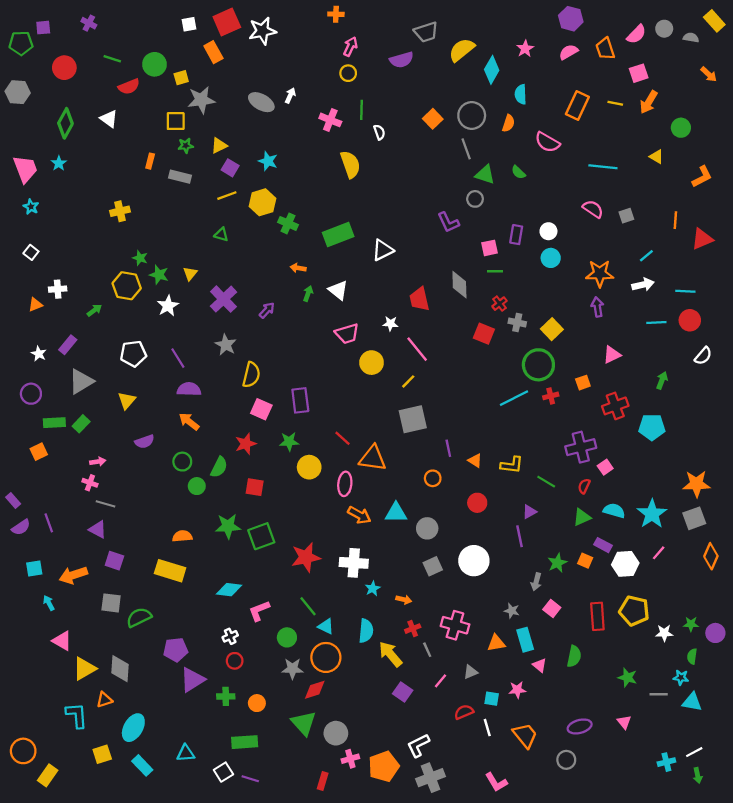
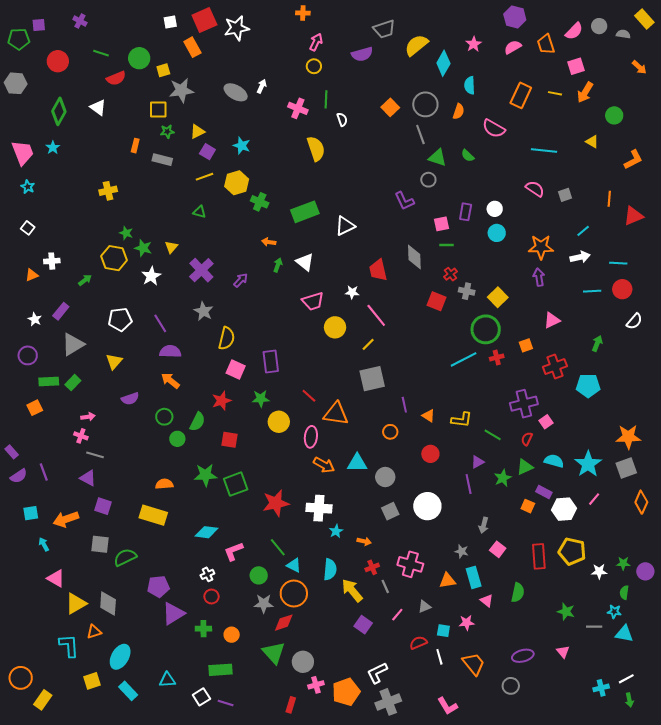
green star: (557, 563) -> (503, 478), moved

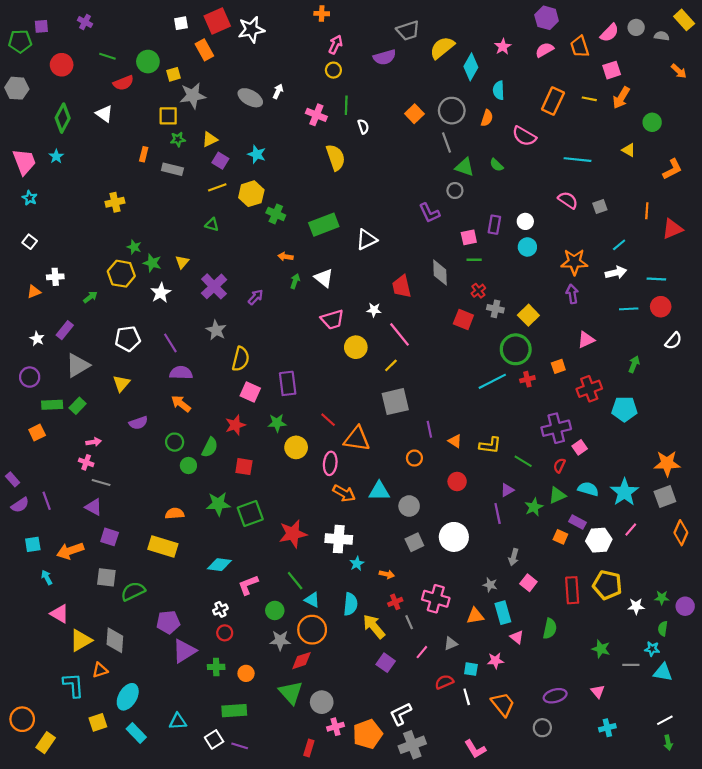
cyan cross: (601, 688) -> (607, 728), moved

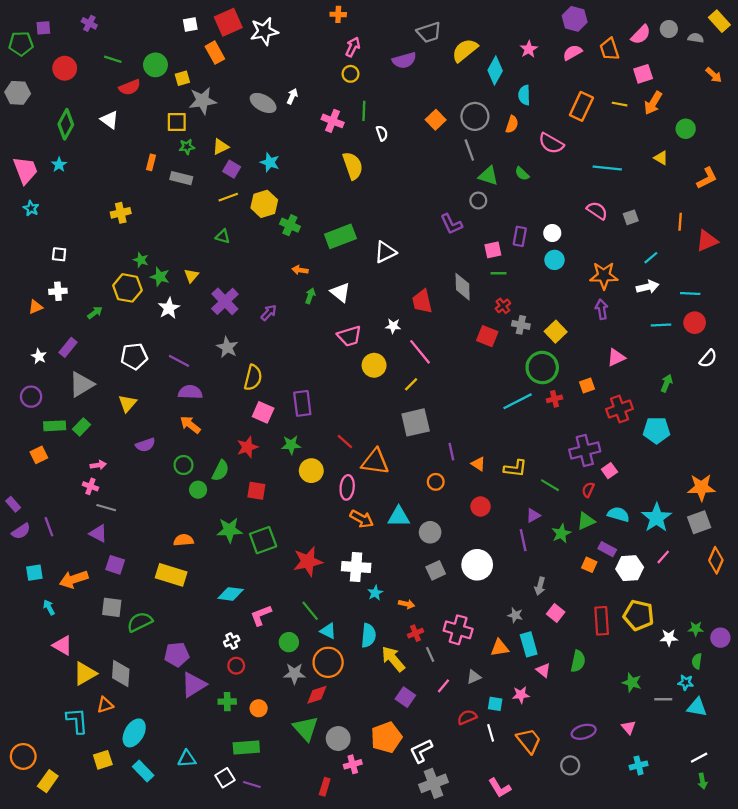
white square: (30, 242) -> (59, 254), moved, turned -32
purple line: (170, 343) -> (179, 361), turned -30
orange pentagon: (368, 734) -> (386, 737), moved

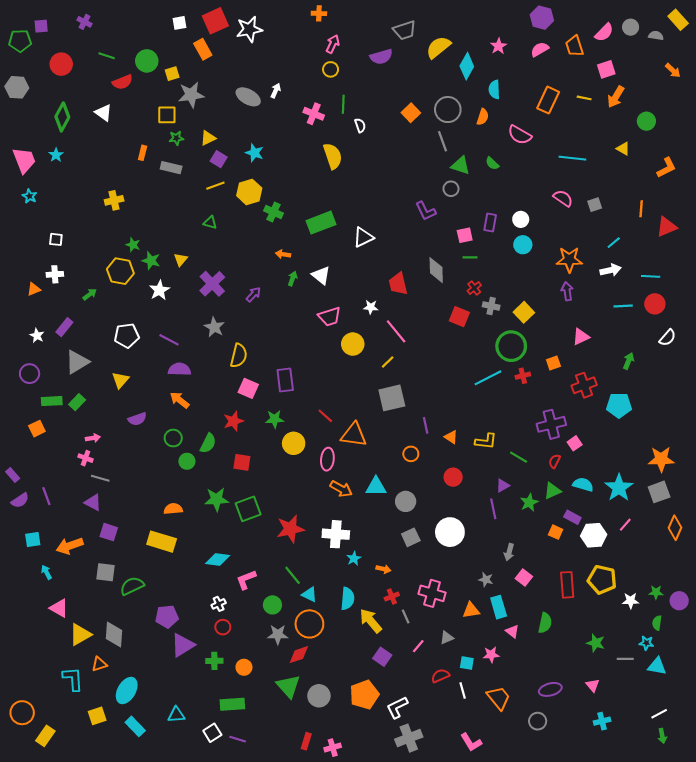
pink cross: (353, 764) -> (333, 748), moved

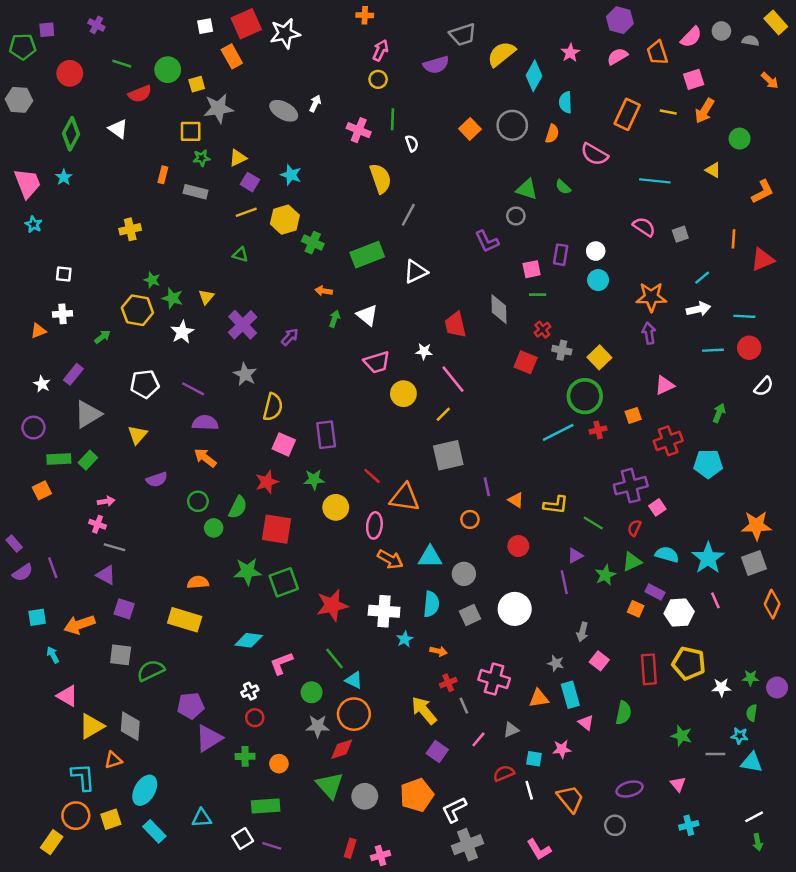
gray line: (443, 141) -> (408, 215), moved, turned 48
red square: (242, 462) -> (276, 529), size x1.5
pink line: (625, 525) -> (715, 600), turned -64
cyan semicircle: (347, 599) -> (431, 604), moved
orange circle: (22, 713) -> (76, 816), moved

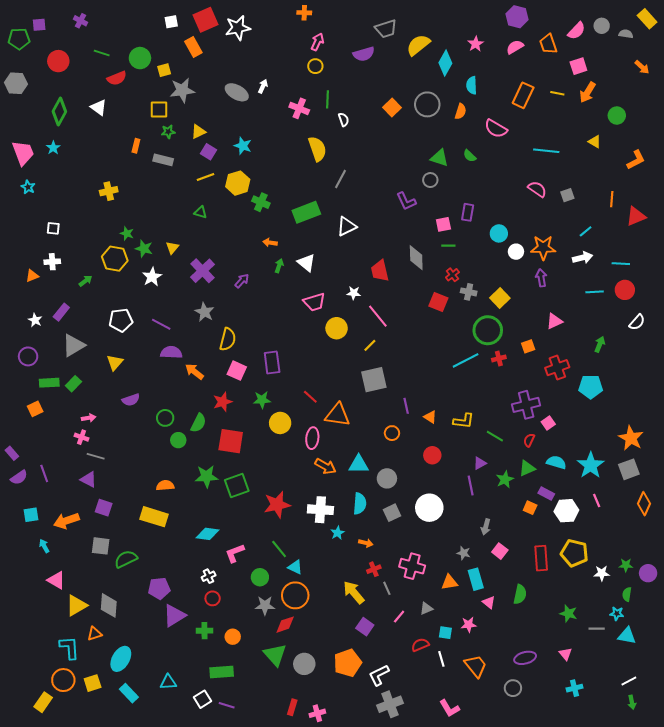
white circle: (596, 251) -> (516, 252), moved
orange arrow: (205, 458) -> (194, 372), moved
orange star: (756, 525) -> (631, 438), turned 30

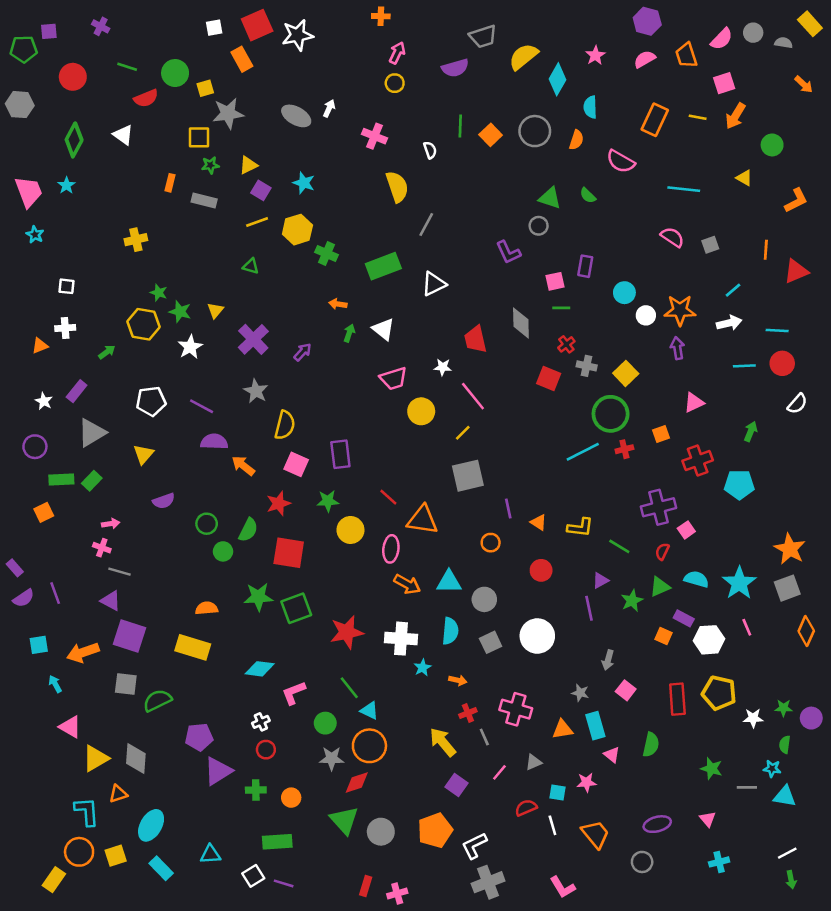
green line: (327, 99) -> (460, 126), moved
purple square: (104, 508) -> (130, 636), size x1.5

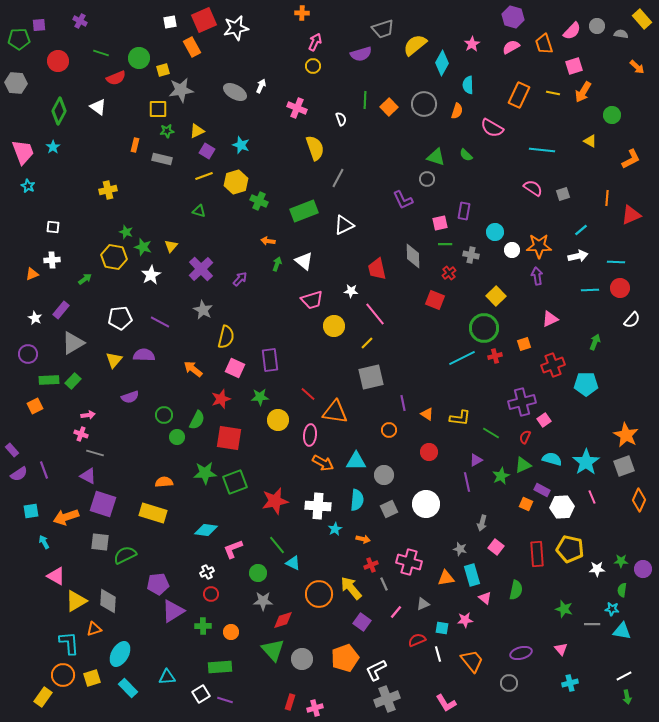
gray cross: (587, 366) -> (471, 255), moved
purple semicircle: (214, 442) -> (144, 355), moved
orange circle: (369, 746) -> (319, 594), moved

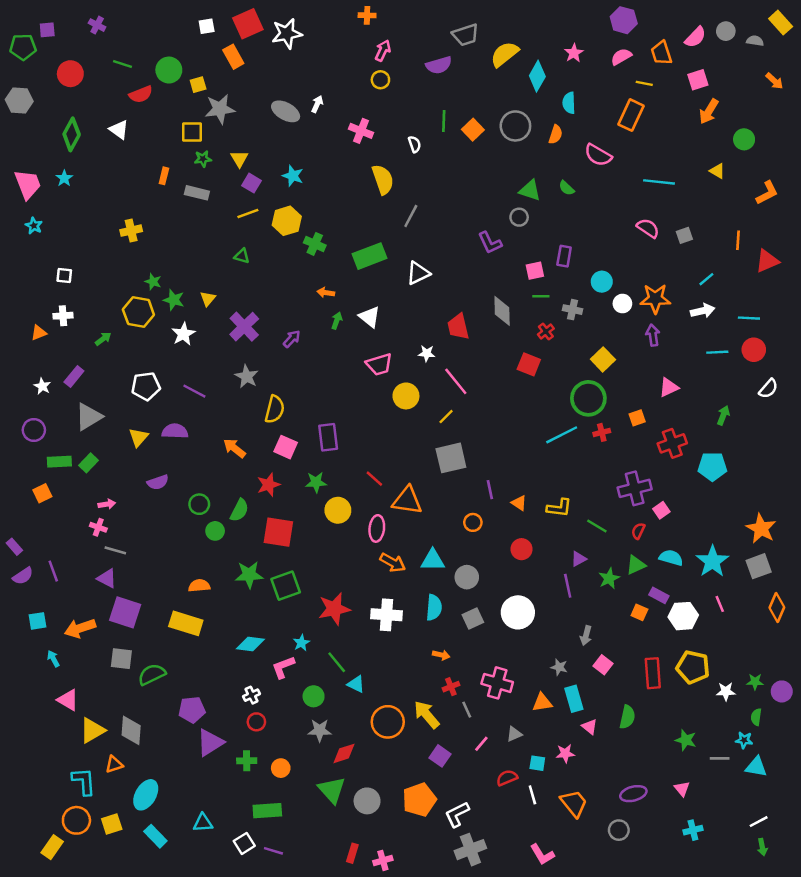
yellow line: (553, 93) -> (644, 83), moved
yellow triangle: (197, 131) -> (239, 159), turned -35
cyan star: (335, 529) -> (301, 643), moved

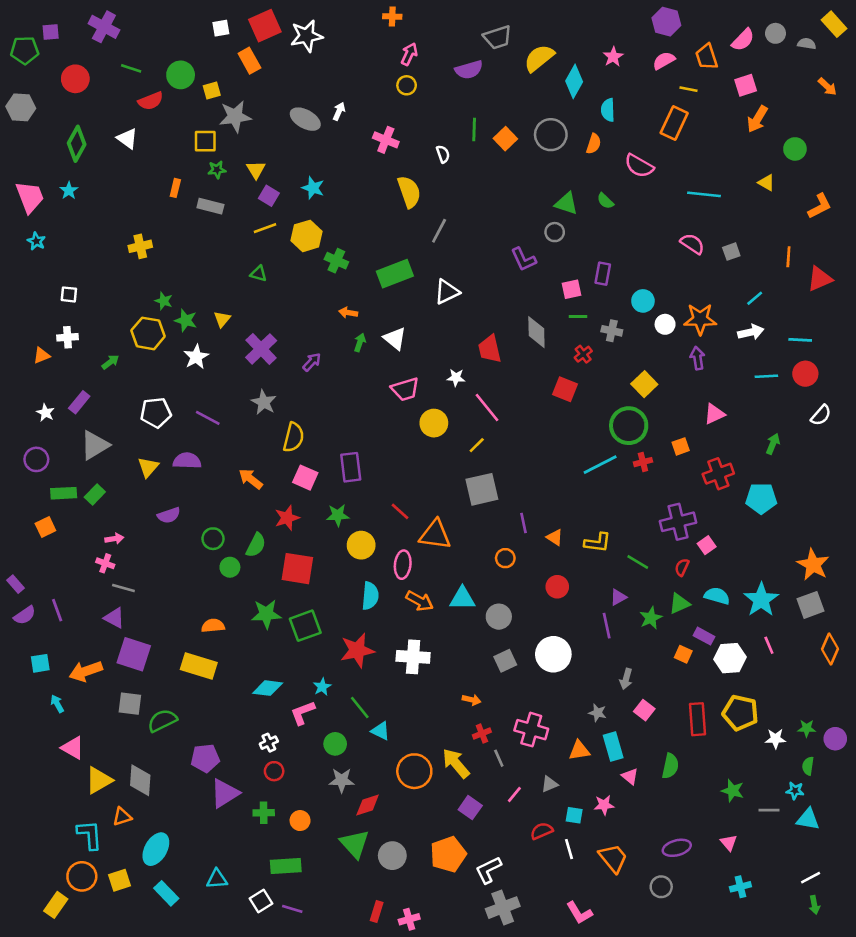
purple cross: (97, 25) -> (104, 27), size x1.6
cyan semicircle: (434, 608) -> (370, 596), moved

